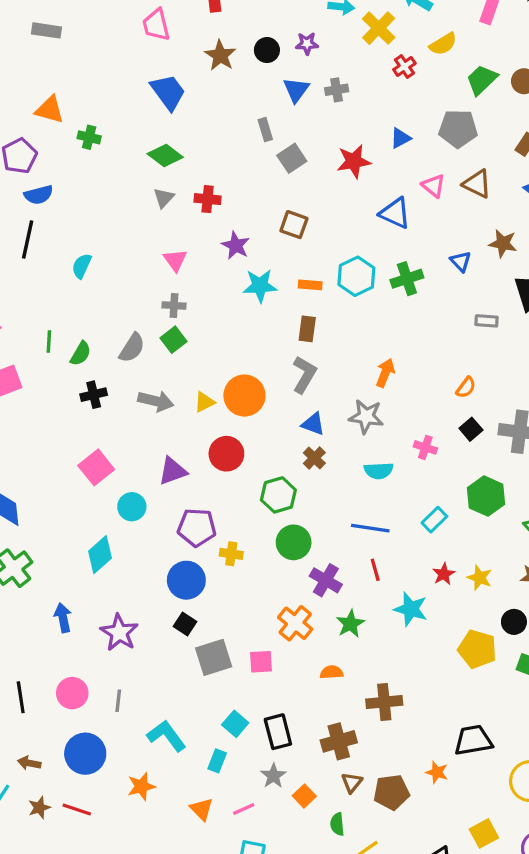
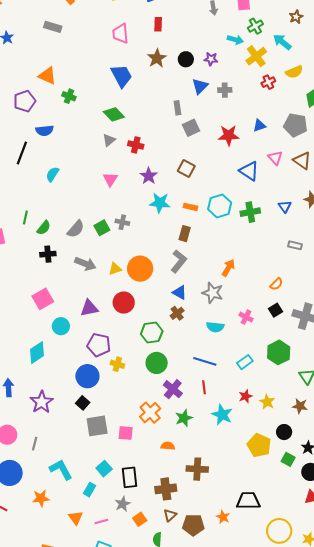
blue semicircle: (39, 195) -> (45, 131), moved
gray cross: (174, 306) -> (122, 222), moved

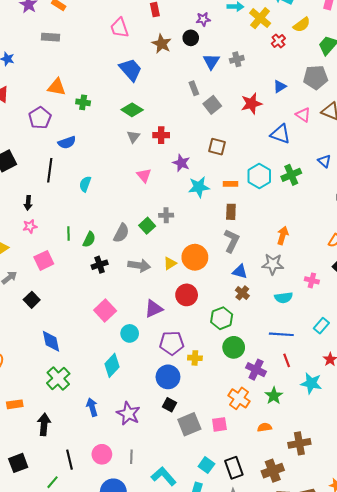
purple star: (211, 59) -> (203, 19), moved

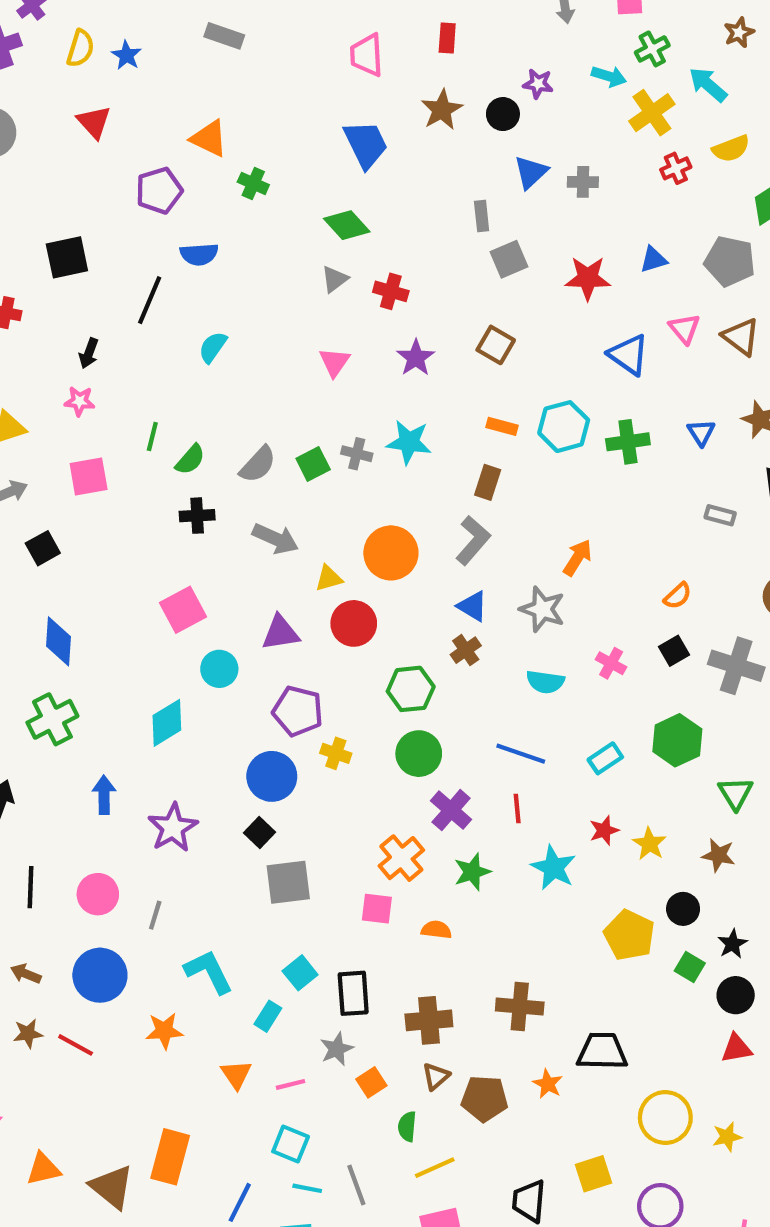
cyan star: (199, 187) -> (409, 442), moved
yellow triangle: (170, 263) -> (329, 578), moved
pink square: (219, 424) -> (377, 909), moved
brown cross: (299, 443) -> (520, 1007), moved

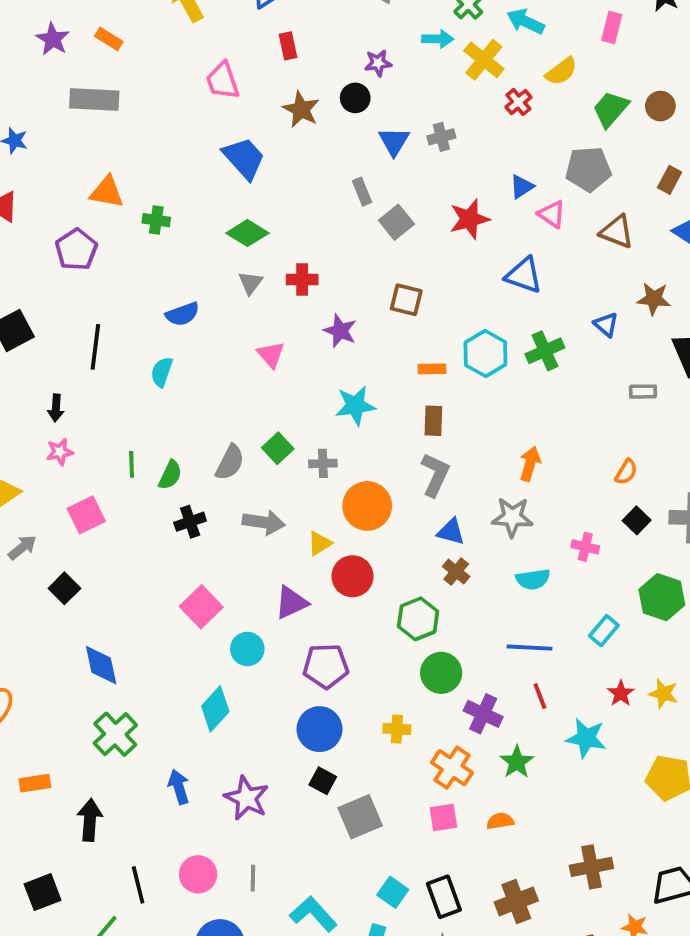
gray rectangle: (224, 36) -> (94, 99), size x1.4
blue semicircle: (199, 254) -> (182, 314), moved
pink triangle: (684, 329) -> (552, 214), moved
gray cross: (357, 454) -> (323, 463), moved
yellow cross: (336, 753) -> (397, 729), moved

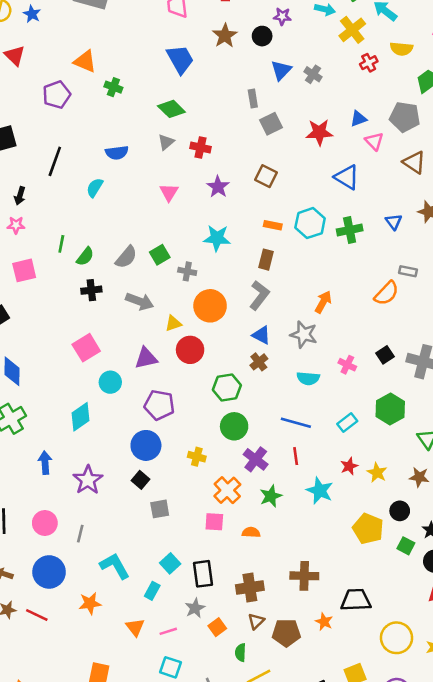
yellow semicircle: (561, 71) -> (401, 49), turned 30
gray cross: (441, 137) -> (313, 74), turned 36
orange semicircle: (626, 472) -> (386, 293), moved, size x1.5
gray square: (360, 817) -> (160, 509), size x0.7

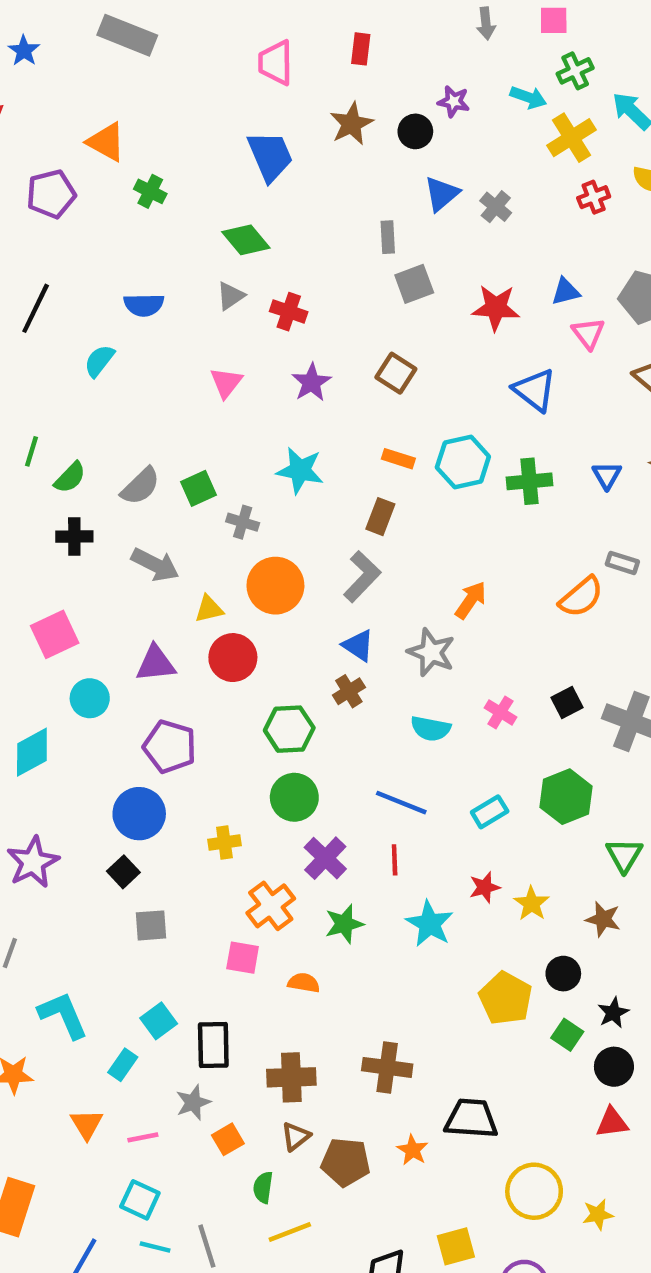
yellow cross: (197, 457) -> (224, 843), turned -30

